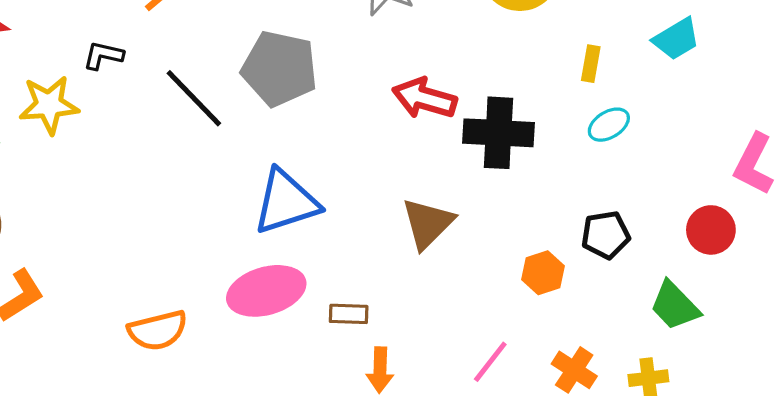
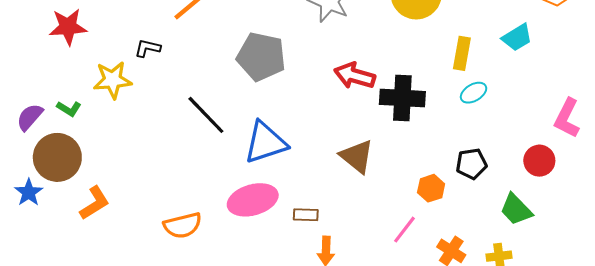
yellow rectangle: (591, 64) -> (462, 53), size x1.4
black line: (194, 98) -> (206, 115), moved
brown triangle: (428, 223) -> (357, 156), turned -36
pink line: (490, 362) -> (405, 230), moved

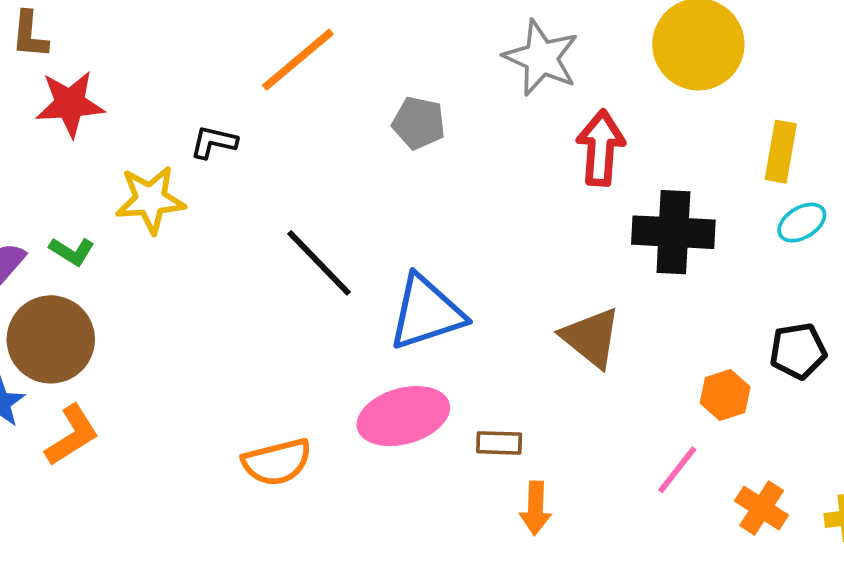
gray pentagon: (261, 57) -> (419, 123), moved, size x0.6
red arrow: (355, 76) -> (601, 148), moved, turned 78
orange L-shape: (94, 203) -> (72, 435), moved

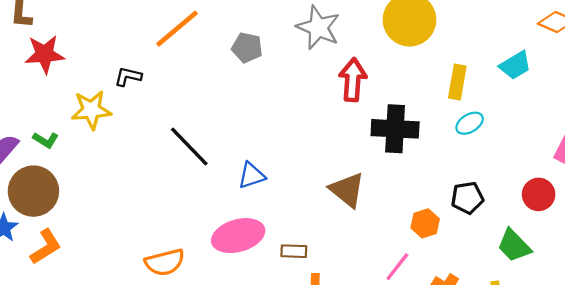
gray pentagon: (419, 123) -> (247, 48), moved
blue triangle: (426, 313) -> (252, 175), size x0.6

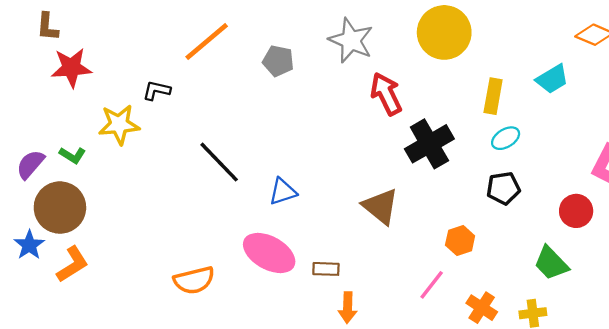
red arrow: (353, 80) -> (386, 94), turned -30
black cross: (395, 129) -> (429, 144), turned -33
black pentagon: (467, 198) -> (503, 188), moved
pink ellipse: (238, 236) -> (269, 253), turned 45

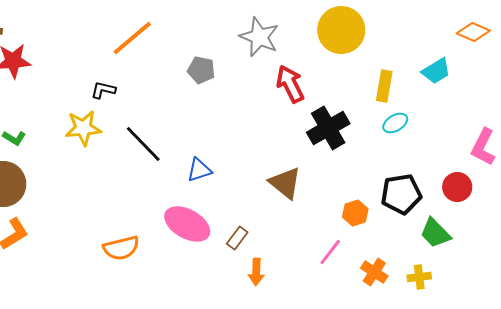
gray pentagon: (278, 61) -> (201, 70), moved
black L-shape: (157, 90) -> (103, 90), moved
yellow star: (119, 125) -> (83, 128), moved
black pentagon: (503, 188) -> (401, 194), moved, size x1.4
brown rectangle: (326, 269) -> (237, 238), turned -55

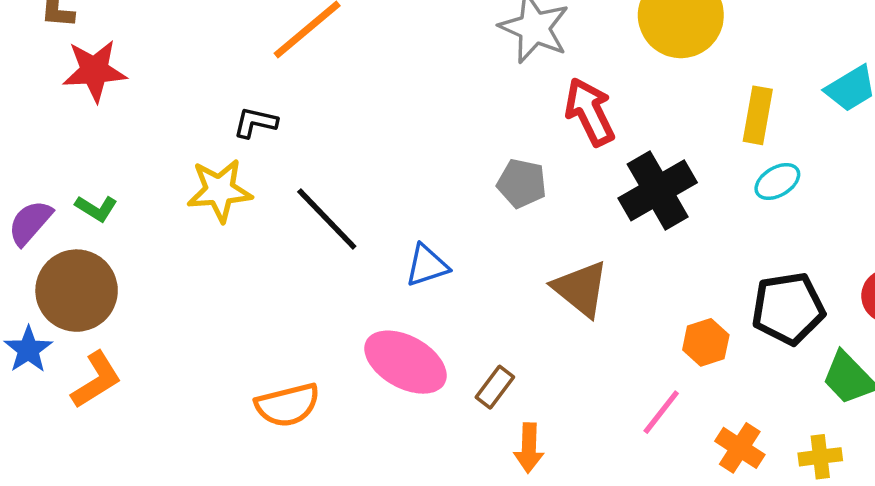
gray pentagon: (201, 70) -> (522, 183), moved

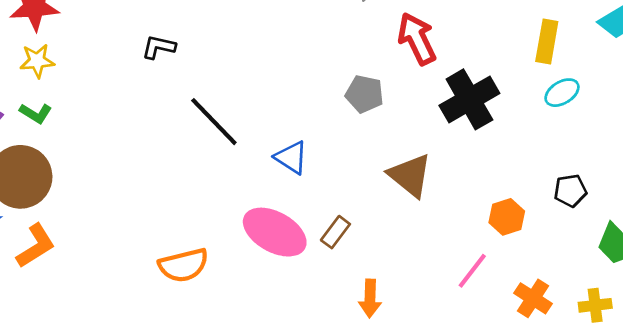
yellow star: (220, 190) -> (37, 61), moved, size x0.7
blue triangle: (427, 266) -> (291, 157), turned 51
black pentagon: (788, 308) -> (570, 191), size x0.6
brown rectangle: (495, 387) -> (335, 232), moved

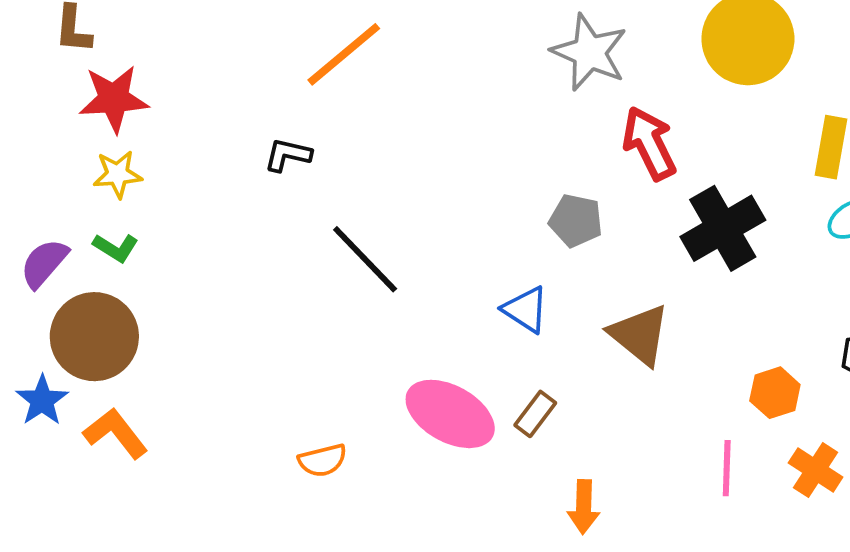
blue triangle: (291, 157) -> (526, 310), moved
orange L-shape: (36, 246) -> (116, 433), turned -96
orange semicircle: (184, 265) -> (323, 460), size x0.7
pink line: (472, 271) -> (727, 468), turned -36
orange cross: (533, 298) -> (816, 470), moved

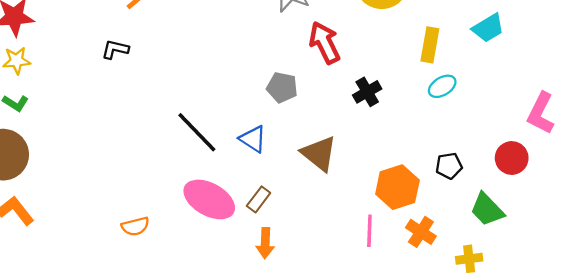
black cross: (723, 228) -> (367, 92), size x0.6
black line: (365, 259) -> (197, 132), moved
orange hexagon: (775, 393) -> (397, 187), size x1.5
orange arrow: (584, 507) -> (265, 243), moved

